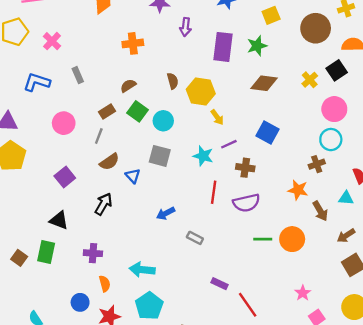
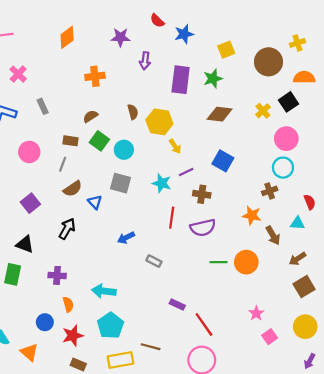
brown rectangle: (107, 111) -> (70, 141), turned 40

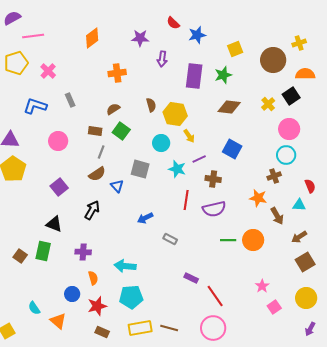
cyan circle: (124, 150) -> (161, 143), moved
gray line: (63, 164) -> (101, 152), moved
cyan pentagon: (110, 326) -> (131, 297), turned 30
brown line: (151, 347) -> (169, 328), moved

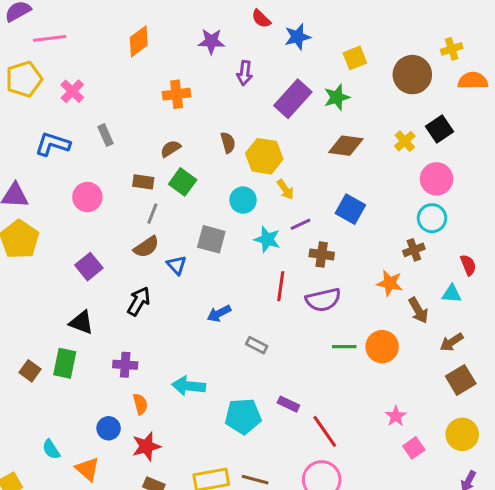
orange semicircle: (305, 74) -> (473, 81), moved
purple rectangle: (194, 76) -> (293, 99), turned 35
cyan pentagon: (131, 297) -> (243, 416), moved

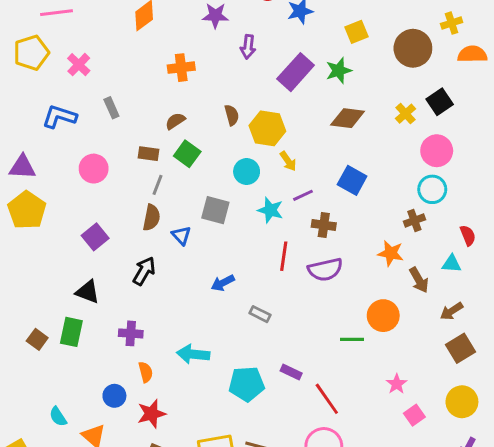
brown semicircle: (146, 247) -> (152, 218), turned -45
green line: (344, 347) -> (352, 339), moved

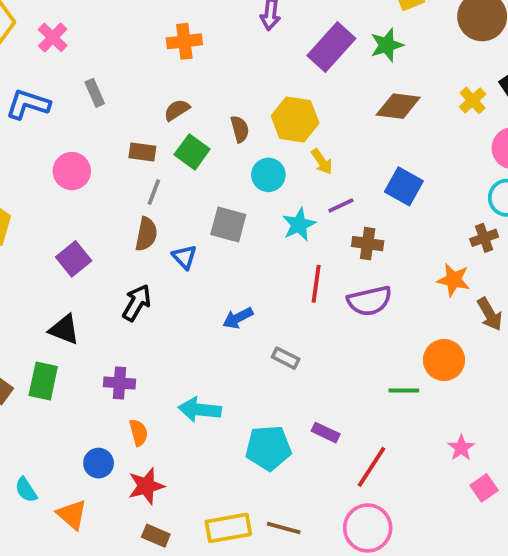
brown semicircle: (232, 115) -> (240, 129), moved
cyan star: (270, 210) -> (299, 225), turned 30
red line: (327, 399) -> (371, 467), turned 68

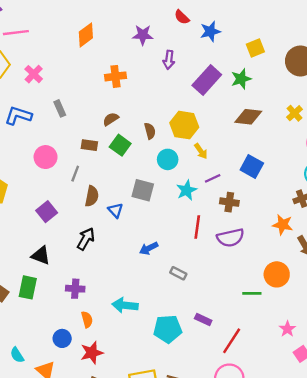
gray line: (154, 192) -> (75, 174), moved

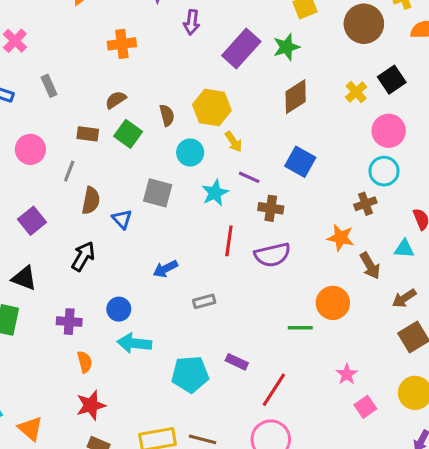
brown diamond: (248, 117) -> (296, 97), turned -40
purple line: (213, 178) -> (249, 177), turned 49
gray rectangle: (178, 273) -> (204, 301), turned -42
blue circle: (62, 338) -> (119, 309), moved

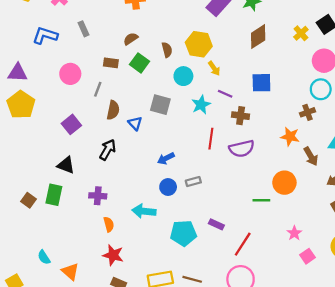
blue square: (300, 162) -> (261, 83), turned -30
blue circle: (119, 309) -> (168, 187), moved
red star: (91, 405) -> (113, 255), turned 30

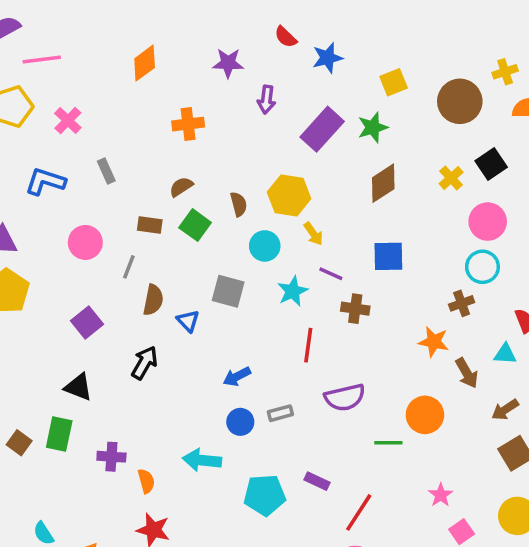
purple semicircle: (242, 149) -> (345, 397), moved
purple cross: (98, 196) -> (111, 457), moved

